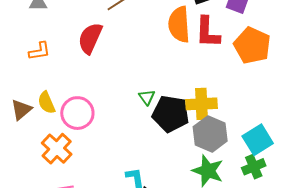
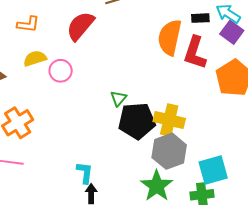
yellow semicircle: (46, 103) -> (35, 58), moved, turned 80
pink circle: (77, 113) -> (61, 71), moved, size x0.7
black pentagon: (171, 114) -> (137, 121), turned -30

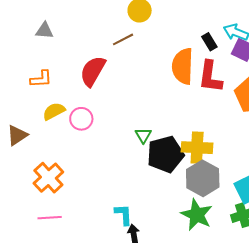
black rectangle: (200, 18) -> (209, 42), turned 72

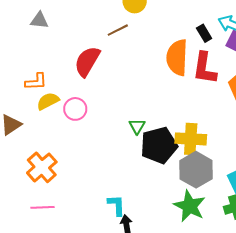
orange L-shape: (41, 79) -> (36, 82), moved

